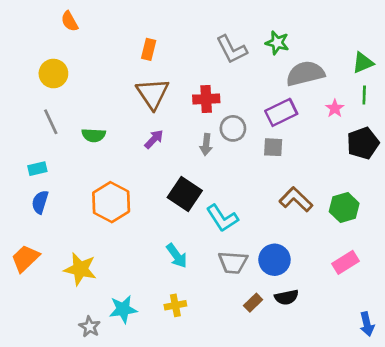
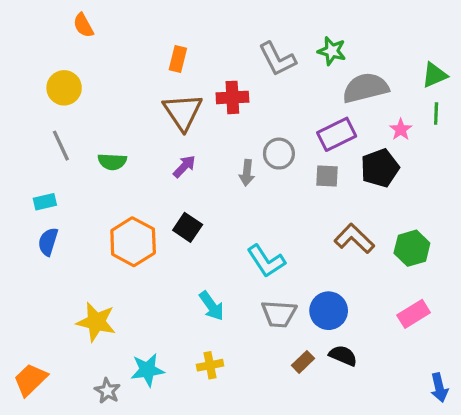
red cross: (206, 99) -> (232, 97), moved
black pentagon: (363, 143) -> (380, 168), moved
black square: (185, 194) -> (188, 227), moved, size x0.7
orange trapezoid: (25, 258) -> (30, 380), moved
black semicircle: (287, 297) -> (343, 356), turned -145

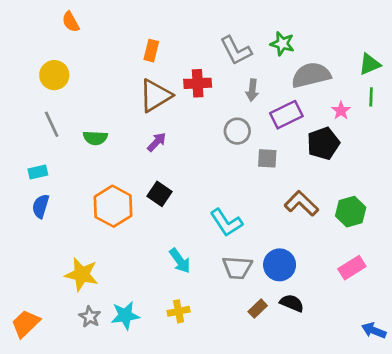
brown triangle: (183, 112) -> (155, 96), turned 33
gray arrow: (247, 173) -> (252, 90), moved
gray square: (327, 176) -> (267, 158), moved
blue arrow: (439, 388) -> (374, 330), turned 125
gray star: (107, 391) -> (90, 317), moved

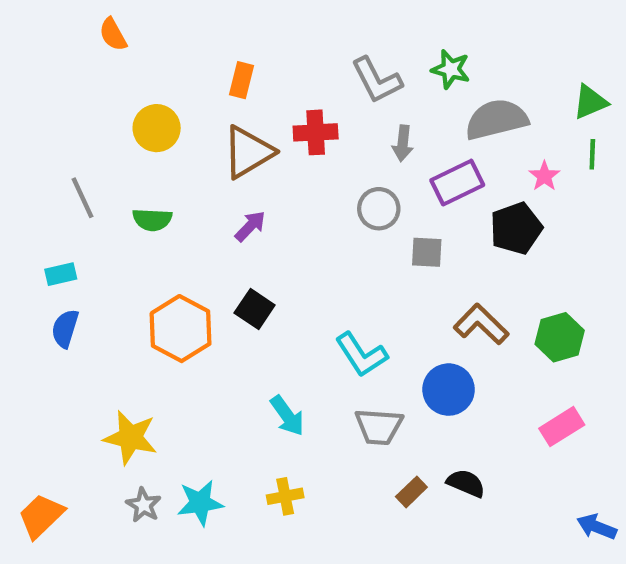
yellow circle: (54, 75) -> (157, 128), moved
blue circle: (280, 265) -> (449, 390), moved

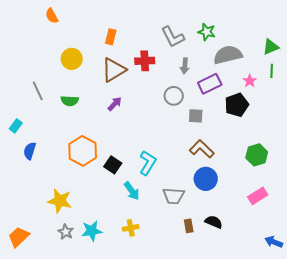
cyan rectangle: (61, 274) -> (16, 126), moved, turned -40
black square: (255, 309) -> (113, 165), moved
brown L-shape: (481, 324) -> (202, 149), moved
cyan L-shape: (361, 355) -> (148, 163), moved, turned -115
brown rectangle: (411, 492) -> (189, 226), turned -56

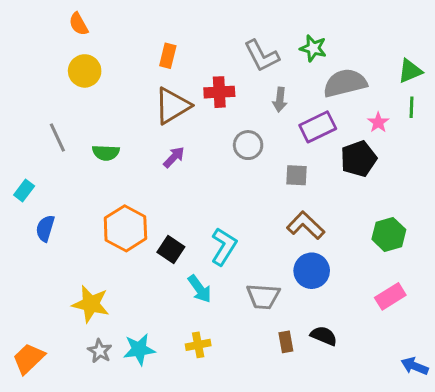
yellow circle: (72, 59) -> (85, 71), moved
gray circle: (174, 96) -> (248, 145), moved

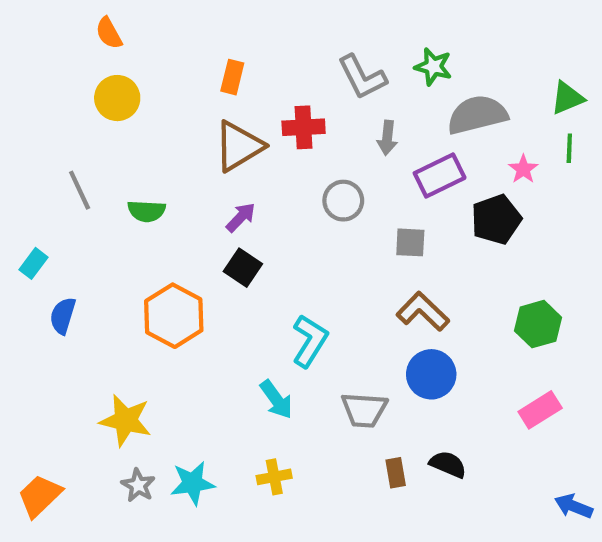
black square: (171, 250) -> (243, 268), moved

